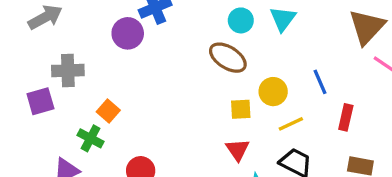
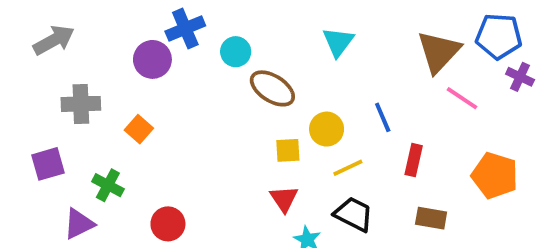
cyan circle: (241, 20) -> (236, 52), moved
purple square: (40, 101) -> (48, 164), moved
orange square: (108, 111) -> (139, 129), moved

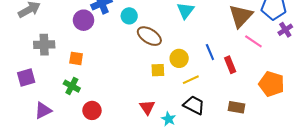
purple cross: (520, 77) -> (285, 30), turned 32
orange square: (139, 129) -> (76, 58), turned -32
red rectangle: (414, 160) -> (230, 65), moved, turned -35
green cross: (108, 185) -> (72, 86), moved
red triangle: (284, 199) -> (147, 107), moved

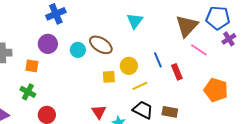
cyan circle: (129, 16) -> (78, 50), moved
purple circle: (83, 20) -> (48, 44), moved
brown rectangle: (236, 107) -> (170, 112), moved

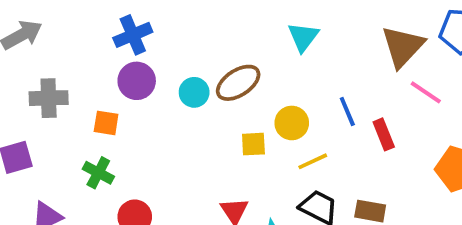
blue cross: (56, 14) -> (133, 35), moved
brown ellipse: (101, 45) -> (238, 83), turned -65

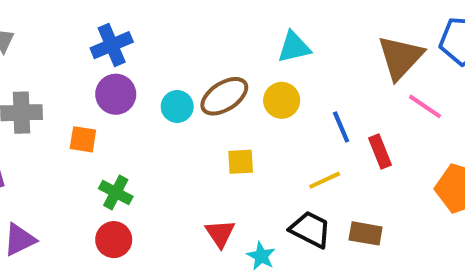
cyan triangle: (303, 37) -> (294, 47), turned 40
yellow circle: (292, 123) -> (282, 100), moved
yellow line: (313, 161) -> (325, 180), moved
green cross: (98, 173) -> (116, 193), moved

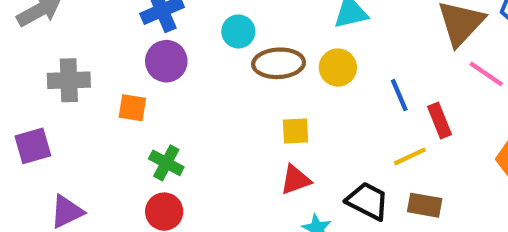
brown ellipse: (224, 96) -> (279, 63), turned 30
cyan circle: (177, 106) -> (238, 32), moved
yellow line: (325, 180) -> (410, 156), moved
red triangle: (220, 233) -> (295, 180), moved, turned 44

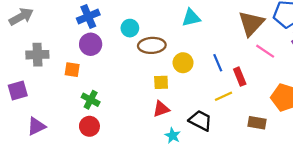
yellow circle: (338, 68) -> (183, 63), moved
brown rectangle: (425, 205) -> (257, 123), moved

